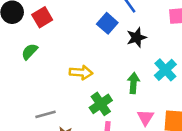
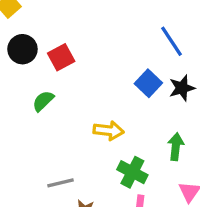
blue square: (107, 23) -> (148, 83), moved
green cross: (101, 104) -> (132, 172), turned -30

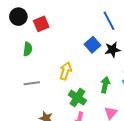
green semicircle: (43, 101) -> (28, 49), turned 136
yellow arrow: (109, 131) -> (66, 71), turned -84
gray line: (61, 183) -> (32, 83), moved

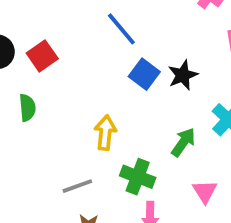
blue line: (109, 21) -> (121, 29), moved
gray line: (32, 83) -> (77, 186), moved
green arrow: (105, 85) -> (183, 142), turned 35

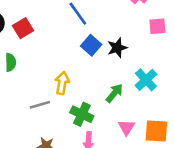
gray line: (77, 186) -> (40, 105), moved

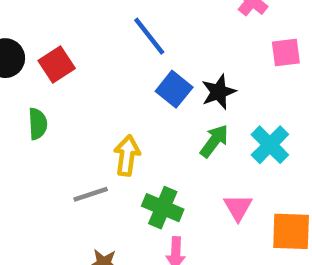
green arrow: (114, 93) -> (214, 141), moved
pink triangle: (126, 127) -> (238, 207), moved

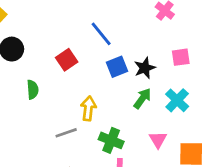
pink square: (286, 52) -> (181, 57), moved
red square: (57, 64) -> (67, 60), moved
blue square: (174, 89) -> (117, 67), turned 30

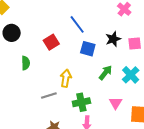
blue square: (117, 67) -> (88, 49), turned 35
black star: (145, 68) -> (113, 39), moved
green cross: (111, 140) -> (81, 102), turned -36

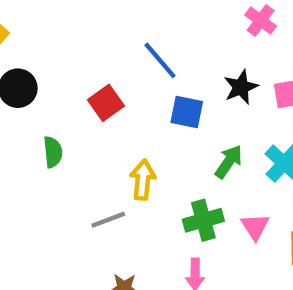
green cross: (81, 102) -> (203, 220), moved

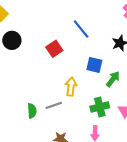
blue square: (187, 112) -> (94, 65), moved
green semicircle: (53, 152) -> (32, 111), moved

